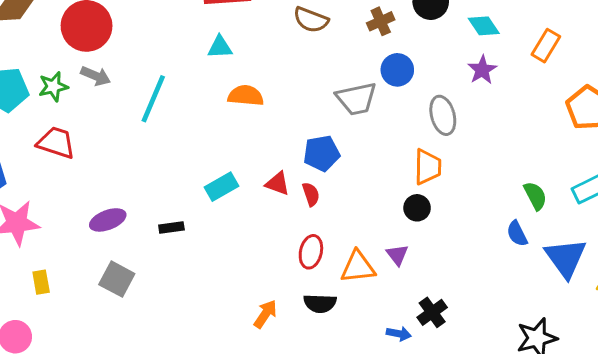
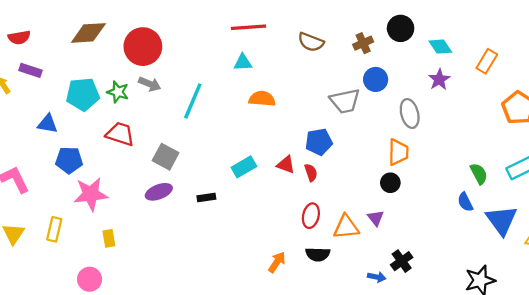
green star: (53, 87) -> (118, 92), turned 30
gray square: (117, 279) -> (166, 157), moved

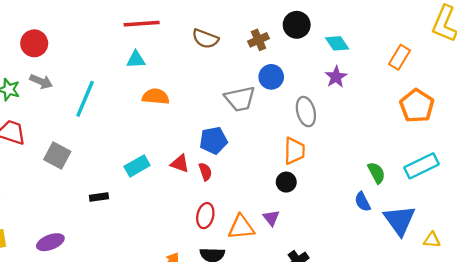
red circle: (143, 47) -> (34, 43), size x0.7
orange rectangle: (487, 61) -> (400, 57), moved
purple ellipse: (159, 192) -> (50, 242), moved

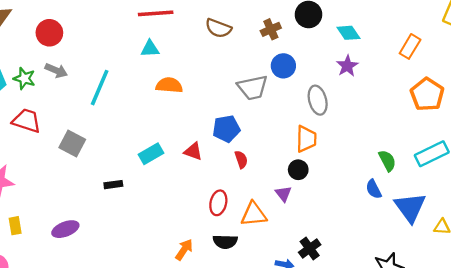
red semicircle: (205, 172) -> (241, 159), moved
purple triangle: (271, 218) -> (283, 194), moved

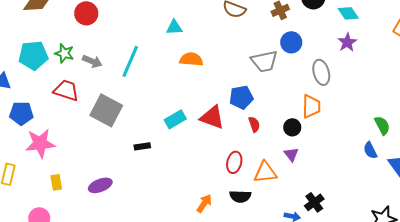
gray arrow: (56, 70) -> (92, 61), moved
gray square: (72, 143) -> (106, 110), size x1.4
red triangle: (193, 151) -> (212, 117), size x1.5
black circle: (298, 170) -> (292, 127), moved

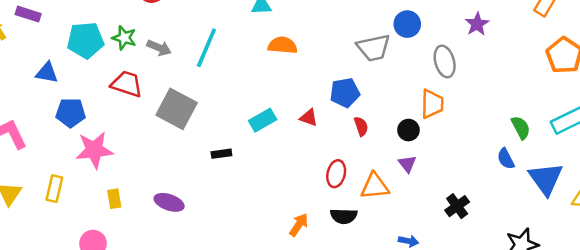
red triangle: (212, 117) -> (309, 118), size x0.6
purple ellipse: (100, 185) -> (169, 202), turned 40
black cross: (314, 202) -> (457, 206), moved

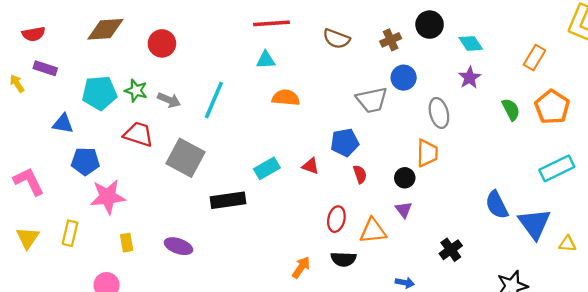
green semicircle: (521, 128) -> (511, 109), moved
black rectangle: (221, 154) -> (228, 200), size x1.8
blue semicircle: (506, 159) -> (497, 205), size x1.4

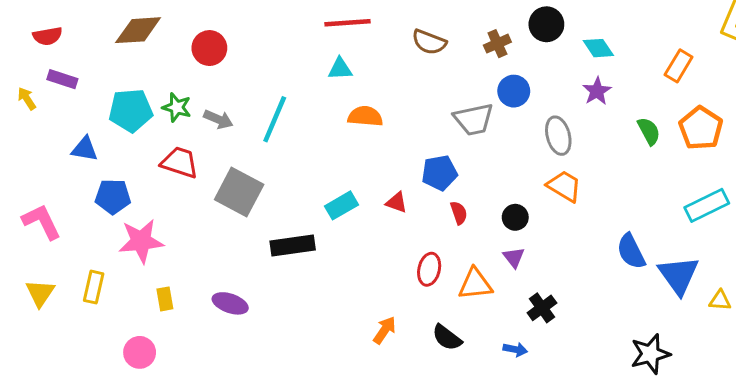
orange trapezoid: (427, 153) -> (564, 186), moved, turned -60
black cross: (451, 250) -> (542, 308), moved
black semicircle: (343, 259) -> (447, 338), moved, turned 35

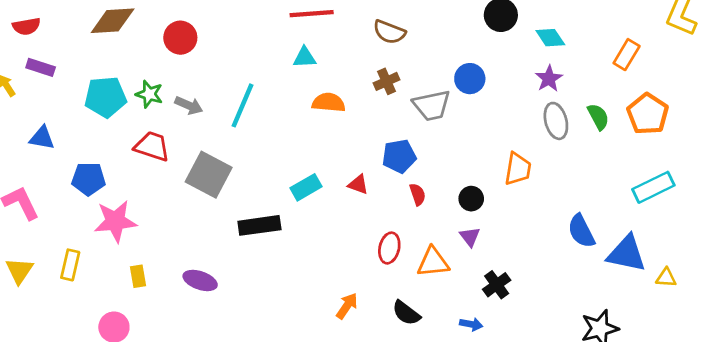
brown cross: (497, 44) -> (386, 81), moved
gray ellipse: (558, 136) -> (556, 121), moved
blue triangle: (85, 149) -> (42, 138), moved
orange trapezoid: (564, 186) -> (518, 169), turned 68
blue triangle: (679, 275) -> (627, 254), turned -42

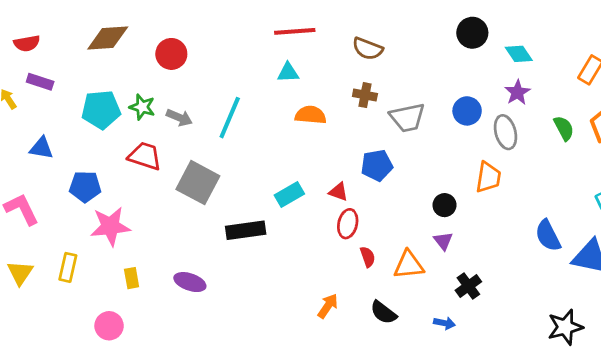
blue circle: (470, 79) -> (467, 111), moved
brown cross: (386, 81) -> (365, 95), turned 35
gray ellipse: (556, 121) -> (505, 132), moved
red semicircle: (418, 194) -> (368, 257), moved
red ellipse: (389, 248) -> (348, 224), moved

